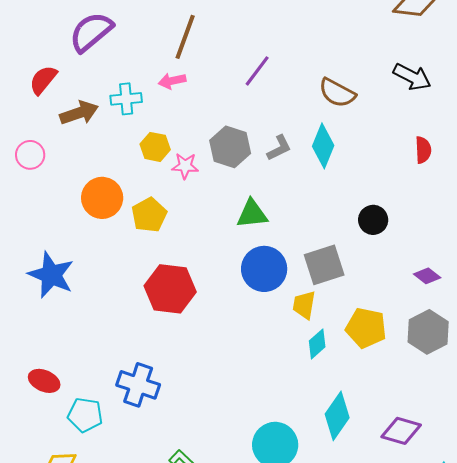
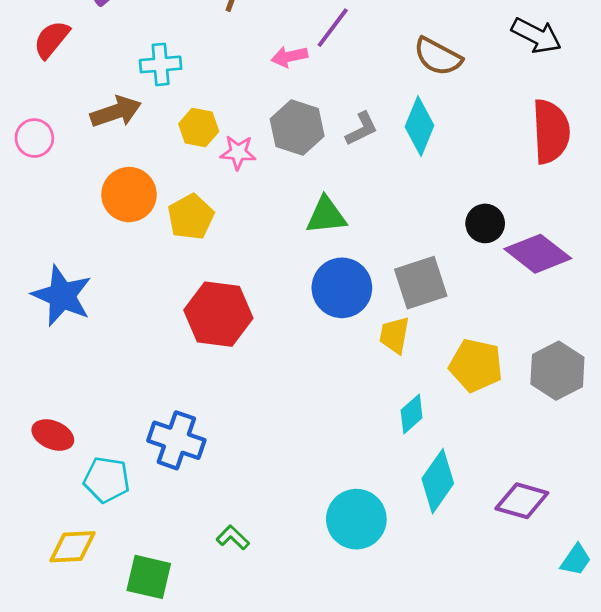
pink arrow: (172, 81) -> (289, 57), moved
brown arrow: (79, 113) -> (116, 112), moved
red semicircle: (423, 150) -> (551, 131), size x1.8
purple diamond: (427, 276) -> (538, 254), moved, size x1.8
cyan diamond: (317, 344) -> (412, 414), moved

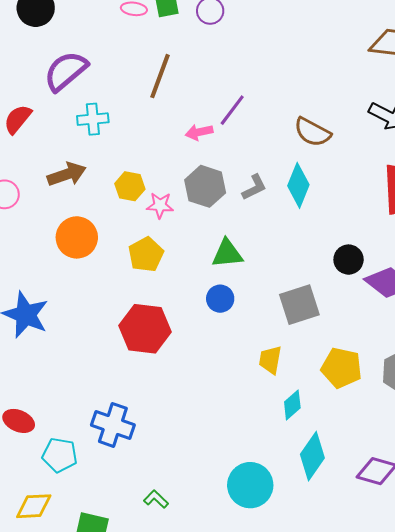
cyan cross: (161, 64) -> (93, 119), moved
yellow pentagon: (191, 217) -> (146, 255), moved
blue circle: (342, 288) -> (220, 299), moved, size x0.6
yellow trapezoid: (394, 335) -> (270, 360), moved

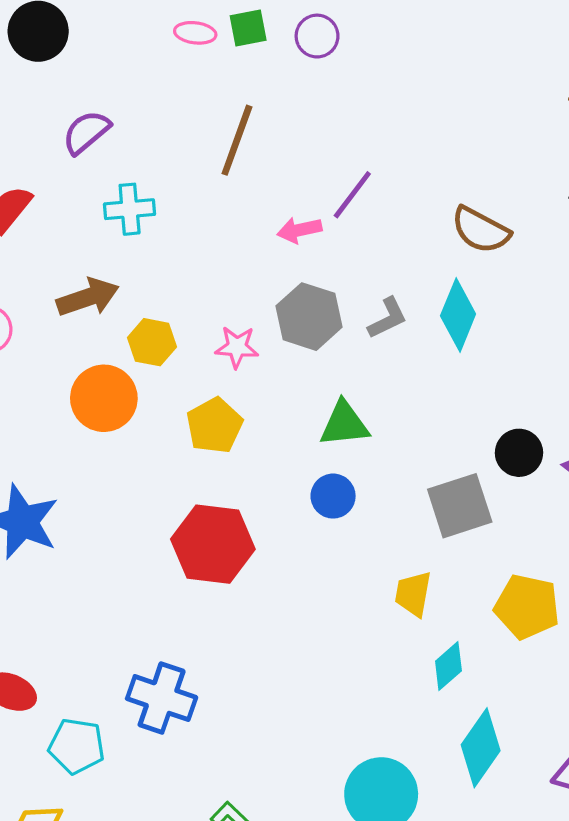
purple semicircle: (66, 71) -> (86, 132), size x0.7
yellow hexagon: (130, 186) -> (152, 342), moved
black circle: (349, 260) -> (519, 453), moved

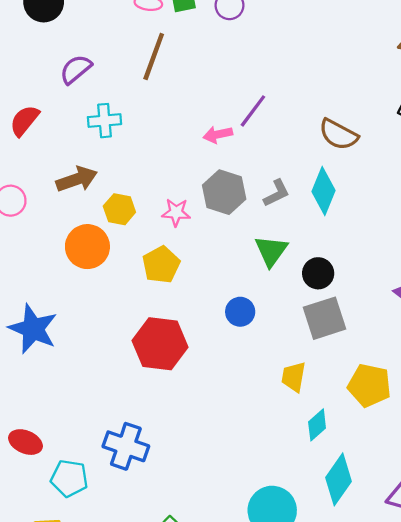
brown line: (237, 140) -> (154, 56), moved
green triangle: (344, 424) -> (271, 251), moved, turned -48
black circle: (519, 453) -> (318, 273), moved

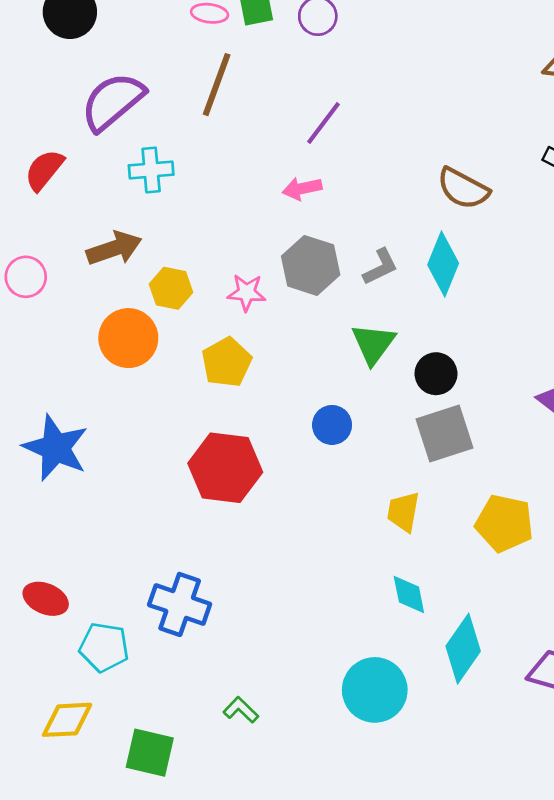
purple semicircle: (76, 69) -> (113, 102), size x1.5
purple line: (253, 111) -> (323, 123), moved
cyan diamond: (317, 425) -> (409, 595), moved, turned -60

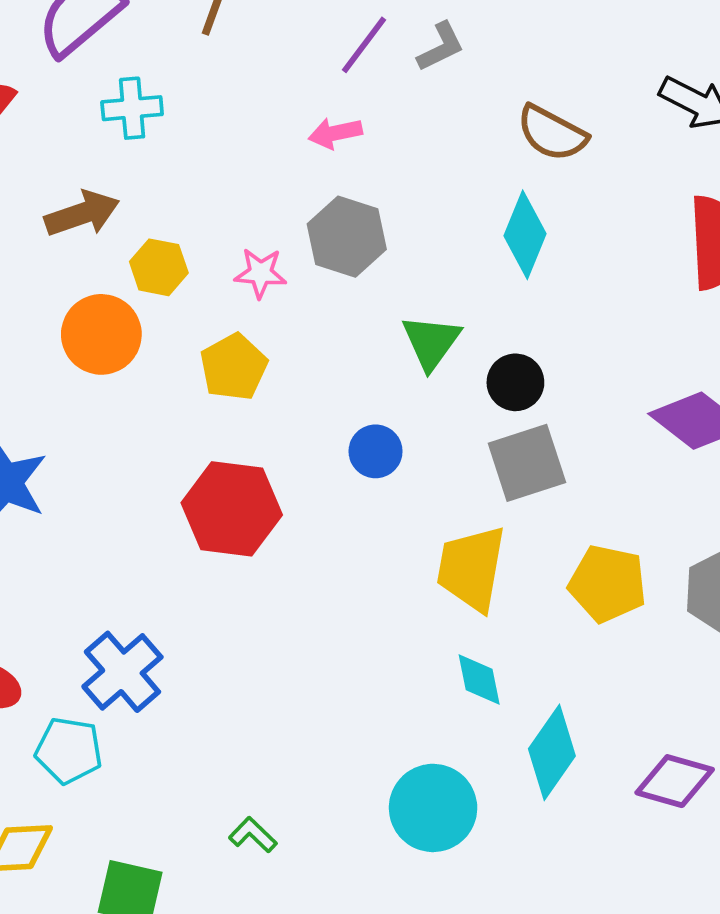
gray L-shape: (380, 267) -> (441, 47), moved
yellow trapezoid: (403, 512) -> (471, 568), size x1.6
blue cross: (180, 604) -> (122, 672), moved, turned 30

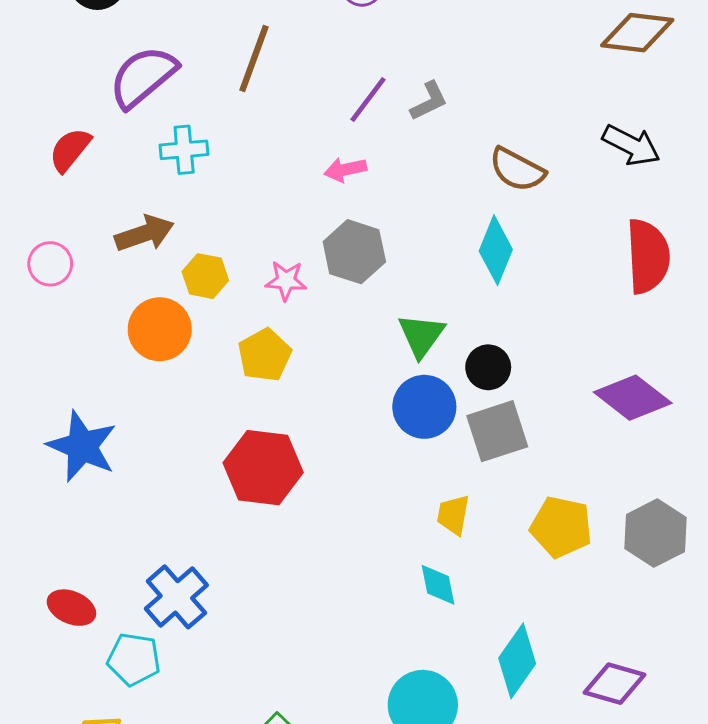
blue circle: (376, 451) -> (424, 407), moved, size x1.5
yellow trapezoid: (471, 568) -> (453, 515), size x0.6
cyan diamond: (479, 679) -> (438, 585), moved

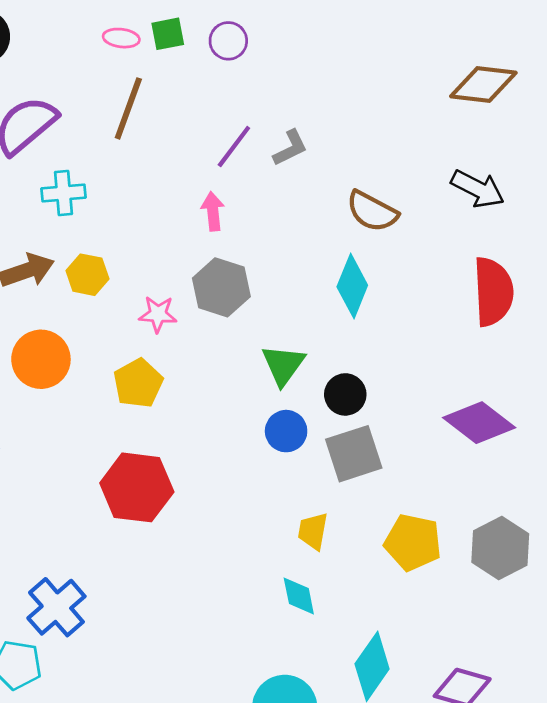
pink arrow: (345, 170) -> (213, 211), turned 96
yellow hexagon: (205, 276) -> (87, 275), moved
blue circle: (424, 407) -> (286, 431), size x0.7

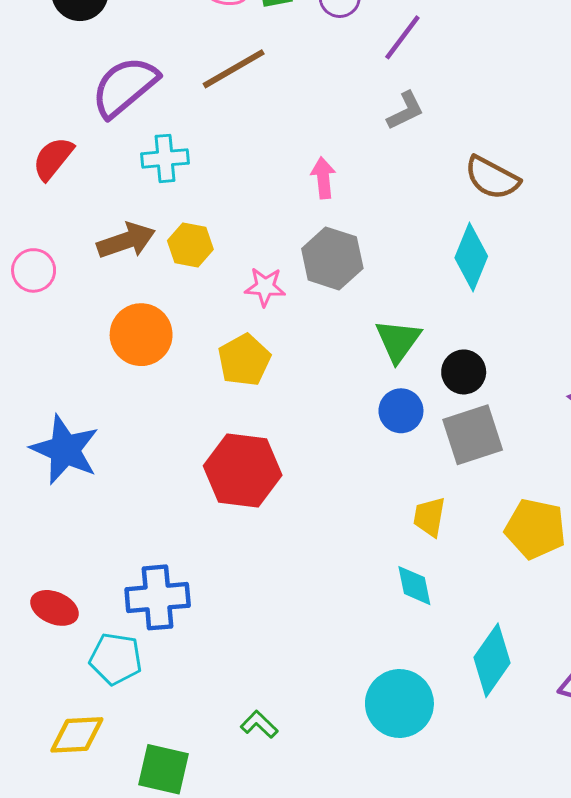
brown line: (128, 108) -> (234, 69), turned 40
purple line: (234, 147) -> (402, 37), moved
blue cross: (56, 607) -> (158, 597), turned 36

